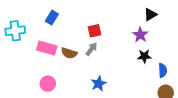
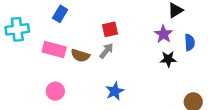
blue semicircle: (163, 70) -> (190, 42), moved

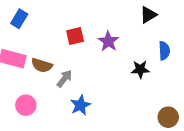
purple star: (164, 34) -> (108, 41), moved
gray arrow: (106, 51) -> (64, 79), moved
pink circle: (55, 91) -> (26, 105), moved

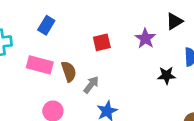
purple star: (108, 41) -> (145, 38), moved
brown semicircle: (42, 65) -> (69, 71), turned -126

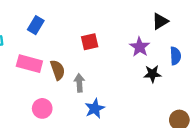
purple star: (145, 38) -> (140, 47), moved
gray arrow: (91, 85) -> (79, 83), turned -42

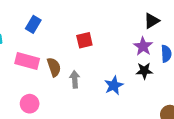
purple star: (140, 47) -> (143, 46), moved
pink circle: (42, 108) -> (30, 104), moved
blue star: (95, 108) -> (114, 85), moved

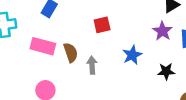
black star: (144, 71) -> (166, 71), moved
blue star: (114, 85) -> (132, 55), moved

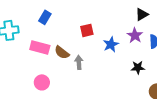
brown semicircle: (71, 53) -> (62, 52), turned 147
blue star: (132, 55) -> (111, 44), moved

